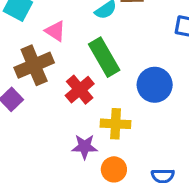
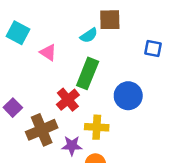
green rectangle: (104, 57) -> (88, 73), turned 52
brown cross: (34, 65) -> (42, 130), moved

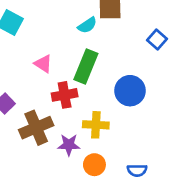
blue square: (153, 49) -> (157, 39), turned 30
pink triangle: (48, 52) -> (43, 64), moved
red cross: (68, 100) -> (65, 95), turned 30

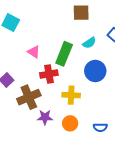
cyan semicircle: (87, 25) -> (89, 43), moved
purple star: (69, 145) -> (45, 117), moved

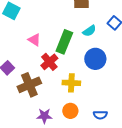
red cross: (49, 74) -> (49, 62), turned -30
purple star: (45, 117) -> (44, 116), moved

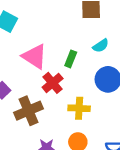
pink triangle: (34, 40) -> (35, 56), size x1.6
green rectangle: (64, 42) -> (71, 59), size x0.6

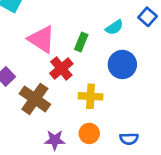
brown cross: (28, 111) -> (35, 99), turned -32

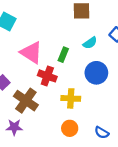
red cross: (61, 68) -> (47, 76), turned -30
blue semicircle: (129, 139) -> (102, 133), turned 32
purple star: (55, 140) -> (14, 127), moved

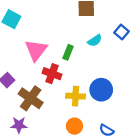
pink triangle: (31, 53) -> (36, 50), turned 35
blue circle: (96, 73) -> (101, 90), moved

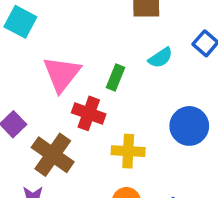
blue circle: (101, 90) -> (189, 126), moved

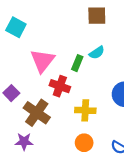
cyan semicircle: (161, 58) -> (97, 53), moved

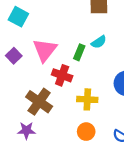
purple square: (11, 93) -> (14, 56), moved

